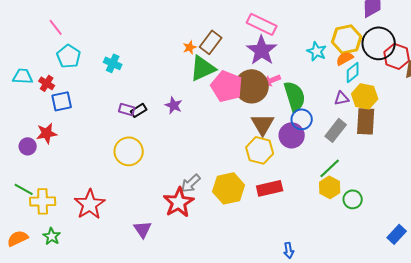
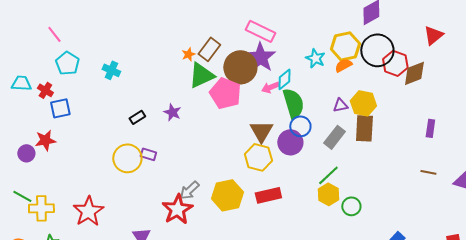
cyan diamond: (353, 72) -> (284, 79), moved
brown circle: (252, 86) -> (240, 67), moved
purple rectangle: (127, 109) -> (148, 154), moved

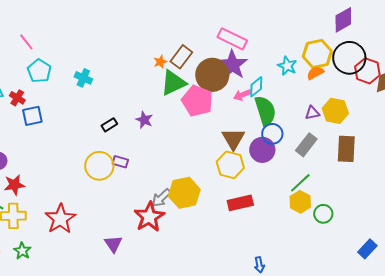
brown rectangle: (364, 128) -> (346, 149), moved
red star: (45, 140) -> (14, 185), moved
yellow hexagon: (227, 195) -> (184, 193), moved

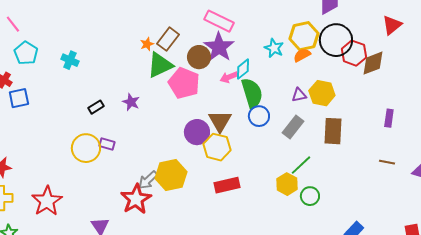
brown circle: (212, 75) -> (199, 57), size x0.7
purple circle: (262, 150) -> (197, 132), moved
green line: (300, 183) -> (301, 165), moved

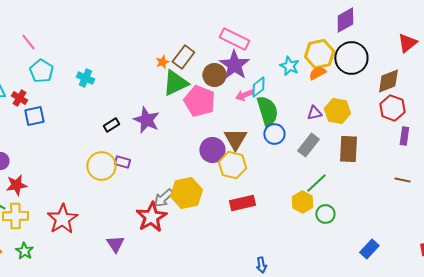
red hexagon: (354, 53) -> (392, 108), moved
purple star: (131, 102) -> (146, 120), size x1.5

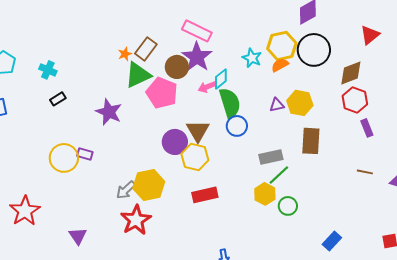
black rectangle: (111, 125) -> (58, 99), moved
purple rectangle: (404, 136) -> (367, 128), turned -30
gray rectangle: (308, 145) -> (271, 157), moved, turned 40
red star: (151, 217) -> (136, 220), moved

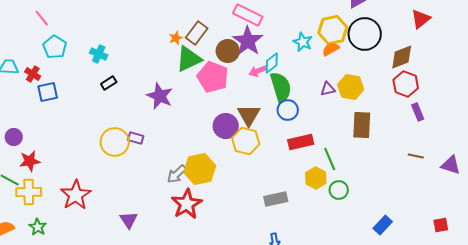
gray rectangle: (271, 157) -> (276, 199), moved
green line: (279, 175) -> (330, 159), turned -70
red rectangle: (205, 195) -> (301, 142), moved

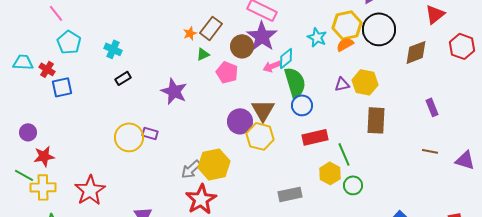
green triangle: (189, 59) -> (203, 54), size x0.5
pink pentagon: (213, 77) -> (227, 72), size x0.7
red hexagon: (406, 84) -> (462, 46), moved

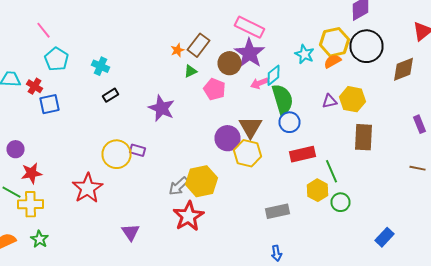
red star: (90, 190) -> (88, 188), moved

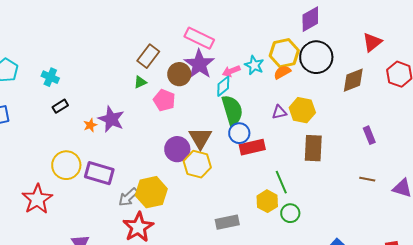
orange star: (178, 50) -> (90, 125), moved
pink arrow: (260, 83) -> (231, 71), moved
purple rectangle: (138, 150) -> (99, 173), moved, size x1.8
red rectangle: (302, 154) -> (252, 147), moved

